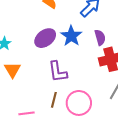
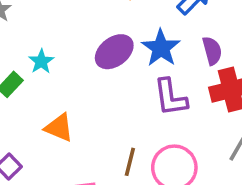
orange triangle: (12, 70) -> (59, 128), moved, turned -36
purple L-shape: (58, 72) -> (170, 97), moved

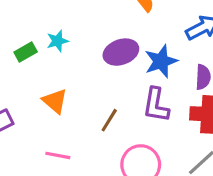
brown line: (130, 162) -> (109, 120), moved

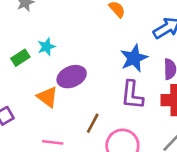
purple ellipse: (121, 52) -> (72, 77), moved
brown line: (109, 120) -> (93, 123), moved

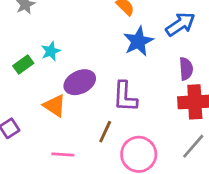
blue star: (134, 58) -> (138, 41), moved
purple L-shape: (132, 95) -> (125, 97), moved

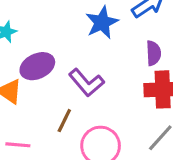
purple L-shape: (125, 97) -> (86, 83), turned -44

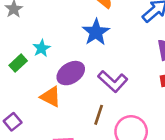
blue star: (102, 22) -> (96, 32), moved

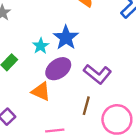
blue star: (96, 32) -> (66, 38), moved
cyan star: (42, 48) -> (41, 46), moved

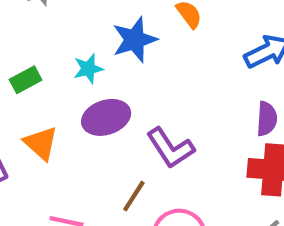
blue star: (66, 38) -> (135, 40), moved
orange triangle: (41, 92) -> (41, 143), moved

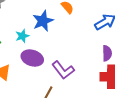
purple ellipse: (106, 117) -> (32, 58), turned 40

